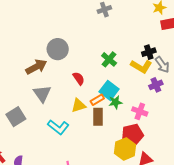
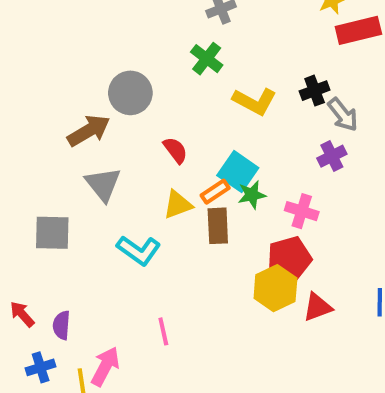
green cross: (109, 59) -> (207, 59), moved
yellow L-shape: (141, 66) -> (255, 101), moved
gray square: (16, 117) -> (52, 233), turned 36

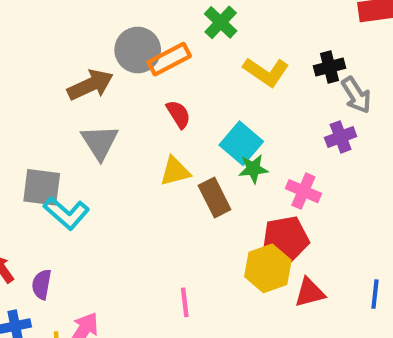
orange rectangle: (215, 192) -> (169, 59), moved, size x1.4
brown rectangle: (218, 226) -> (215, 197), turned -30
cyan L-shape: (139, 250) -> (66, 213), moved
pink line: (163, 331) -> (185, 302), moved

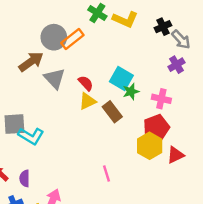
yellow L-shape: (266, 72) -> (125, 19), moved
red semicircle: (178, 114) -> (86, 83), moved
gray triangle: (100, 142) -> (54, 79), moved

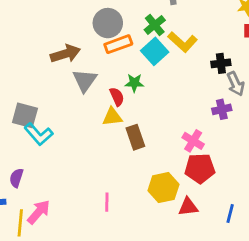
gray circle: (54, 37) -> (108, 23), moved
cyan square: (121, 79) -> (155, 51), moved
green star: (131, 92) -> (134, 83), moved
red pentagon: (156, 128) -> (200, 168), moved

